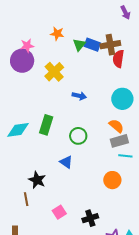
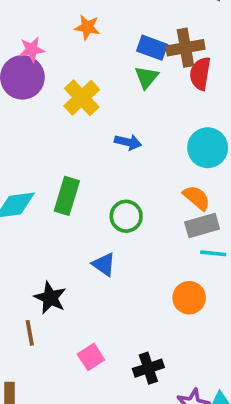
green triangle: (79, 45) -> (147, 77), moved

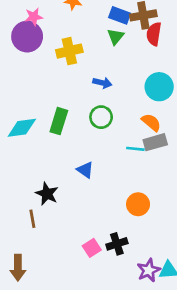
yellow cross: (82, 98) -> (69, 51), turned 30
green circle: (126, 216) -> (101, 117), moved
cyan line: (213, 253) -> (135, 149), moved
orange circle: (189, 298) -> (138, 204), moved
pink square: (91, 357) -> (92, 248), moved

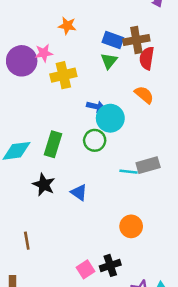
pink star: (34, 17) -> (44, 53), moved
cyan circle: (159, 87) -> (110, 118), moved
orange semicircle: (151, 122) -> (144, 95), moved
black star: (47, 194) -> (44, 185), moved

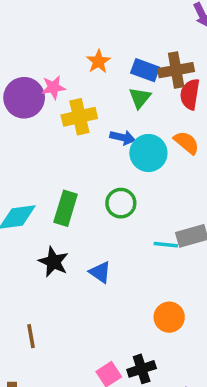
orange star: (67, 26) -> (98, 61), moved, turned 30
blue arrow: (96, 106) -> (123, 137), moved
cyan circle: (110, 118) -> (148, 153), moved

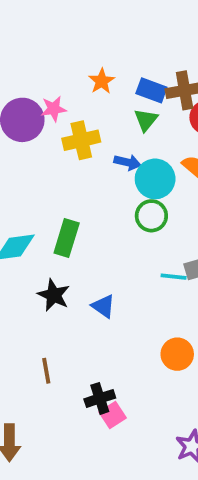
green circle: (121, 203) -> (151, 216), moved
brown line: (31, 336) -> (46, 371), moved
black cross: (142, 369) -> (100, 398), moved

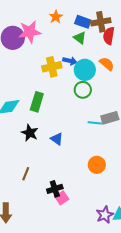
pink star: (54, 109) -> (30, 32), size x1.6
green triangle: (146, 120) -> (80, 38), turned -32
yellow cross: (81, 140) -> (52, 67), moved
brown line: (46, 371) -> (26, 174), turned 32

